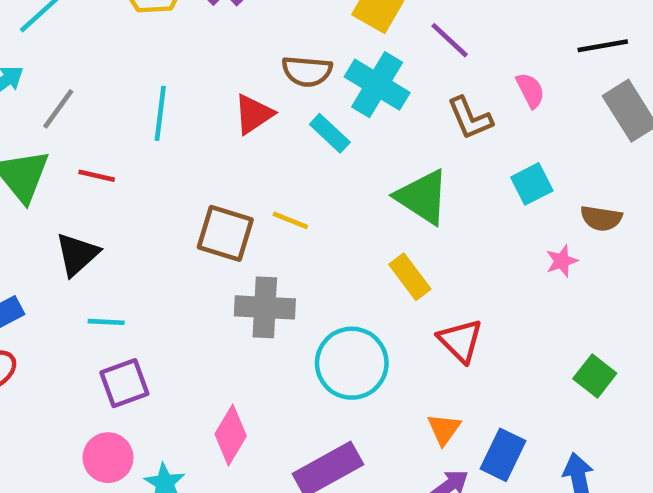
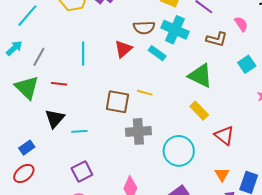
brown L-shape: (470, 118) -> (217, 39), turned -45
cyan line: (106, 322) -> (79, 131), moved

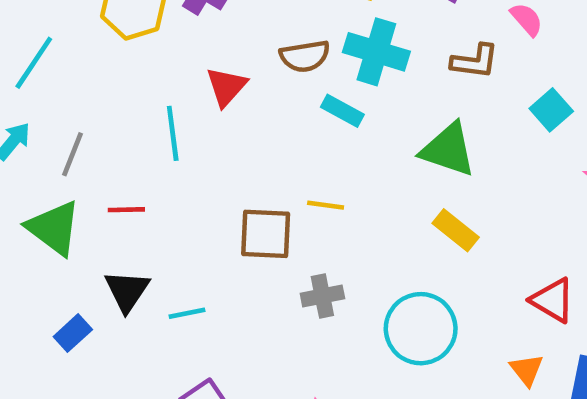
red triangle: (123, 49) -> (226, 87), moved
gray cross: (138, 131) -> (322, 296), size x0.7
red triangle: (224, 135) -> (553, 300), moved
blue rectangle: (27, 148) -> (73, 333), moved

